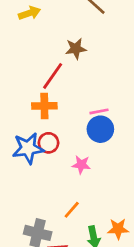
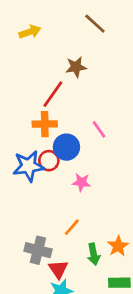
pink line: (99, 111) -> (99, 129), turned 66
blue circle: (100, 129) -> (66, 147), moved
orange star: (118, 229) -> (118, 246), turned -30

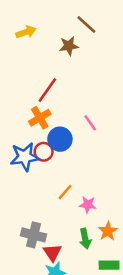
brown star: (76, 67) -> (69, 46), moved
orange cross: (45, 124) -> (40, 118), turned -30
pink star: (81, 182) -> (88, 205), moved
orange line: (72, 227) -> (65, 192), moved

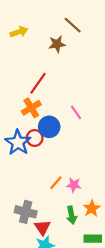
blue star: (25, 157) -> (18, 142), turned -30
orange line: (65, 192) -> (56, 183), moved

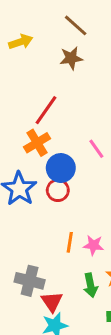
brown line: (73, 25) -> (76, 25), moved
red circle: (35, 138) -> (58, 190), moved
orange line: (56, 183) -> (70, 242), turned -32

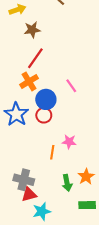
brown star: (71, 58) -> (32, 30), moved
pink star: (93, 245) -> (69, 142), moved
red triangle: (52, 302) -> (29, 195), moved, turned 49

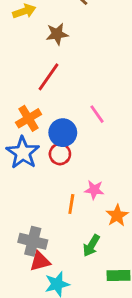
brown star: (32, 30) -> (57, 34), moved
orange cross: (29, 81) -> (28, 118), moved
orange star: (86, 177) -> (117, 215), moved
green arrow: (67, 183) -> (91, 245), turned 42

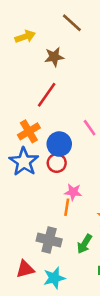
pink star: (94, 190) -> (73, 192), moved
gray cross: (33, 241) -> (49, 240), moved
red triangle: (40, 261) -> (25, 269), moved

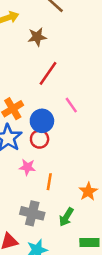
red line: (47, 95) -> (48, 73), moved
pink star: (73, 192) -> (27, 167), moved

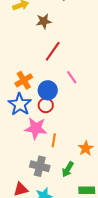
pink star: (27, 167) -> (36, 128), size x1.6

